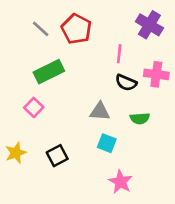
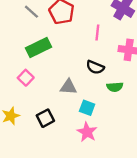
black semicircle: (126, 83) -> (95, 67), moved
gray triangle: (100, 112) -> (69, 87), moved
pink star: (121, 182) -> (87, 132), moved

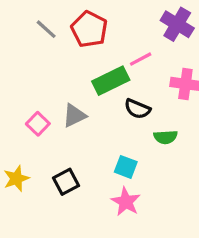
pink line: (97, 33) -> (141, 59), turned 56
green rectangle: (38, 48) -> (111, 81), moved
gray triangle: (69, 87) -> (74, 115), moved, turned -30

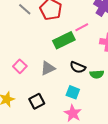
black semicircle: (137, 109) -> (78, 67), moved
gray triangle: (74, 115) -> (48, 68), moved

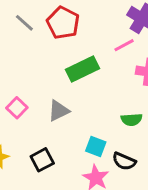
pink line: (82, 27) -> (124, 45), moved
black semicircle: (78, 67) -> (124, 161), moved

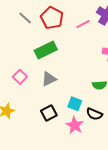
pink line: (124, 45) -> (83, 24), moved
green rectangle: (82, 69) -> (46, 50), moved
black square: (42, 160) -> (49, 113), moved

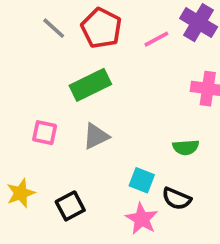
pink square: (20, 77) -> (45, 133), turned -32
black square: (49, 113) -> (70, 206), moved

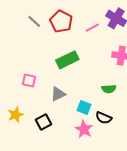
green rectangle: (90, 85) -> (67, 60), moved
gray triangle: (96, 136) -> (58, 94), moved

